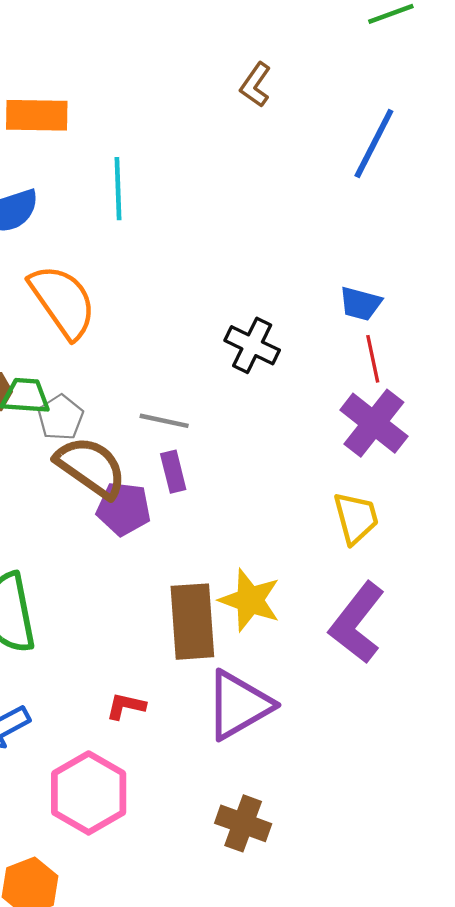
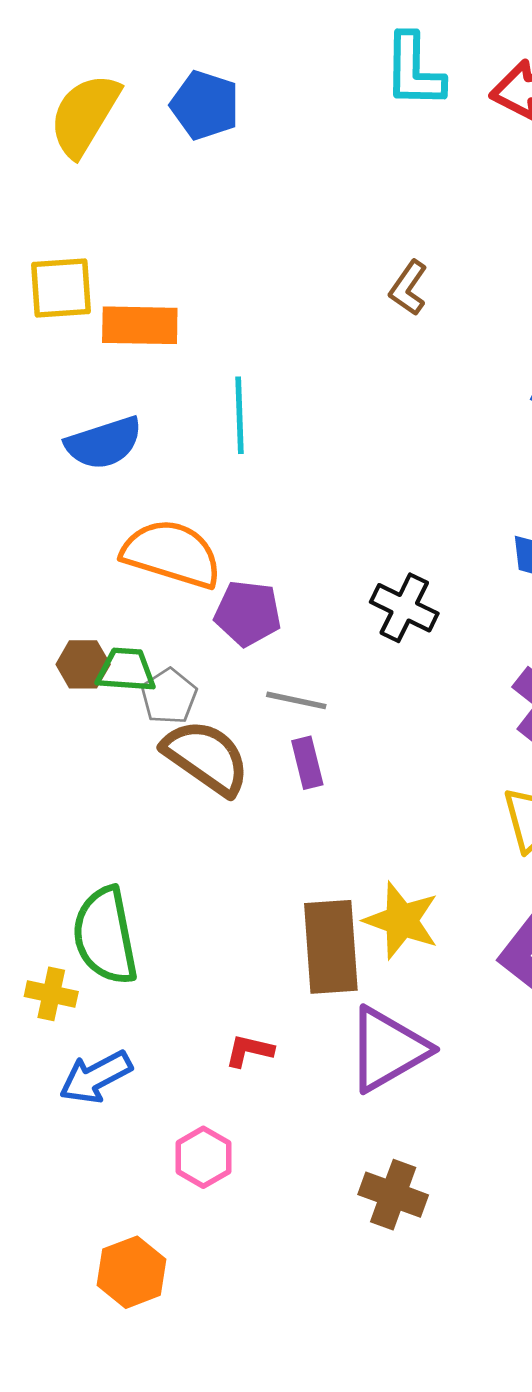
orange semicircle: (63, 301) -> (172, 554), turned -38
purple pentagon: (124, 509) -> (248, 613), moved
pink hexagon: (89, 793) -> (203, 1157), size x0.6

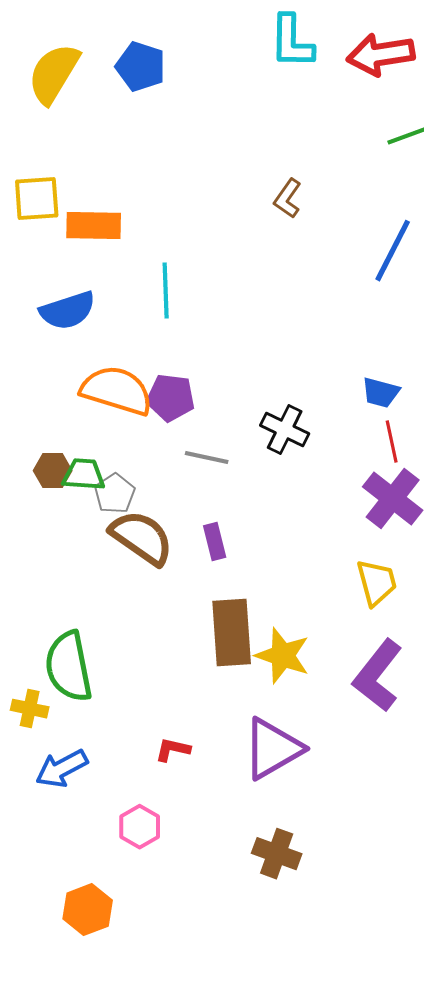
purple pentagon: (248, 613) -> (171, 398), moved
gray line: (296, 700) -> (207, 458), moved
brown rectangle: (331, 947) -> (232, 633), moved

